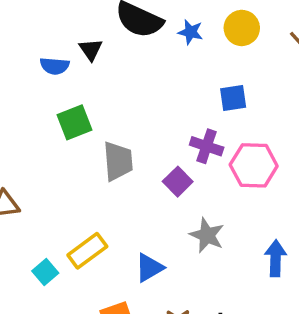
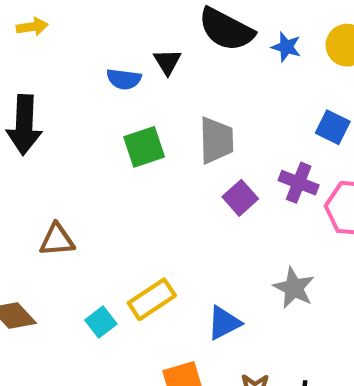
blue square: (233, 98) -> (333, 127), turned 32
gray trapezoid: (118, 161) -> (216, 140), moved
purple square: (178, 182) -> (240, 198), moved

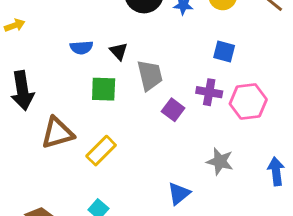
black triangle: (167, 62) -> (119, 51), moved
green square: (144, 147) -> (104, 89), turned 32
brown triangle: (57, 240) -> (57, 133), moved, size x1.4
yellow rectangle: (152, 299) -> (101, 151), moved

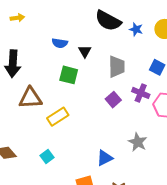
gray trapezoid: (150, 75) -> (117, 67), moved

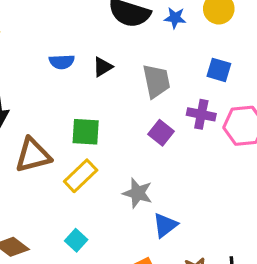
black triangle: (85, 51) -> (103, 67), turned 40
green square: (69, 75) -> (86, 132), moved
gray star: (138, 142) -> (138, 193), moved

